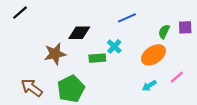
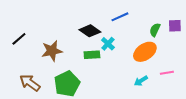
black line: (20, 13) -> (19, 39), moved
black diamond: (79, 33) -> (90, 31), moved, turned 35
pink line: (177, 77) -> (167, 73), turned 32

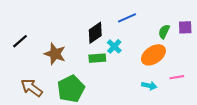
black diamond: (90, 31) -> (95, 33), turned -70
brown star: (52, 51) -> (55, 54), turned 30
cyan arrow: (141, 81) -> (149, 86), turned -136

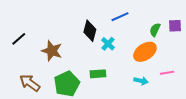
black diamond: (95, 33) -> (90, 31), turned -40
green rectangle: (97, 58) -> (98, 74), moved

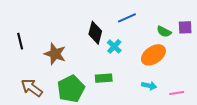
green semicircle: (155, 30) -> (164, 32), turned -88
black line: (19, 39) -> (20, 41), turned -63
pink line: (167, 73) -> (177, 93), moved

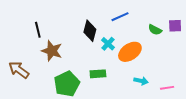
black line: (20, 41) -> (38, 30), moved
orange ellipse: (153, 55) -> (130, 52), moved
brown arrow: (32, 88) -> (19, 70), moved

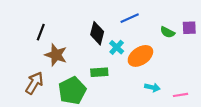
black line: (38, 30) -> (41, 32), turned 35
brown arrow: (19, 70) -> (34, 83), moved, turned 85
green rectangle: (98, 74) -> (99, 72), moved

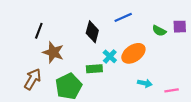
cyan cross: (117, 47) -> (110, 56), moved

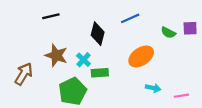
black line: (39, 31) -> (51, 16), moved, turned 56
cyan cross: (110, 56) -> (83, 60), moved
brown arrow: (33, 79) -> (24, 74), moved

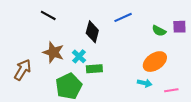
black line: (51, 16) -> (48, 15), turned 42
orange ellipse: (141, 56) -> (155, 62), moved

